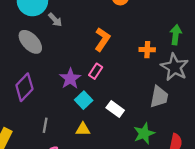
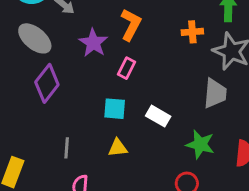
purple star: (70, 79) -> (93, 43), moved
purple diamond: (24, 87) -> (47, 83), moved
cyan square: (84, 100) -> (115, 109), turned -36
green star: (144, 133) -> (200, 144), turned -30

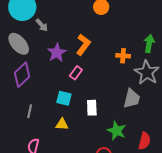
white rectangle: (158, 116) -> (92, 108), turned 49
gray line: (67, 148) -> (30, 111), moved

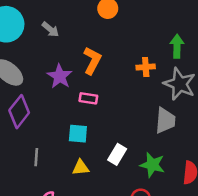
gray arrow: (42, 25) -> (50, 29), moved
pink rectangle: (76, 73) -> (88, 98), turned 72
white rectangle: (92, 108) -> (117, 154), moved, turned 42

